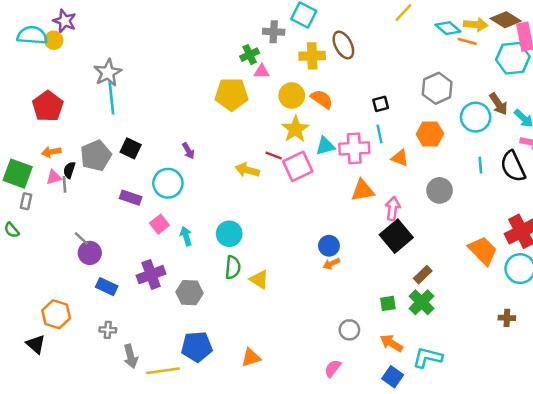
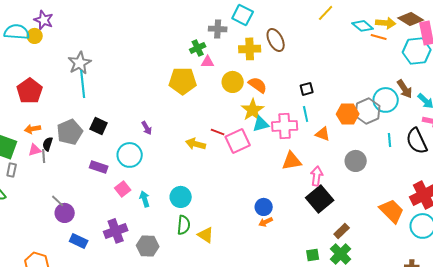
gray hexagon: (437, 88) -> (368, 111), moved
yellow star: (295, 129) -> (253, 110), moved

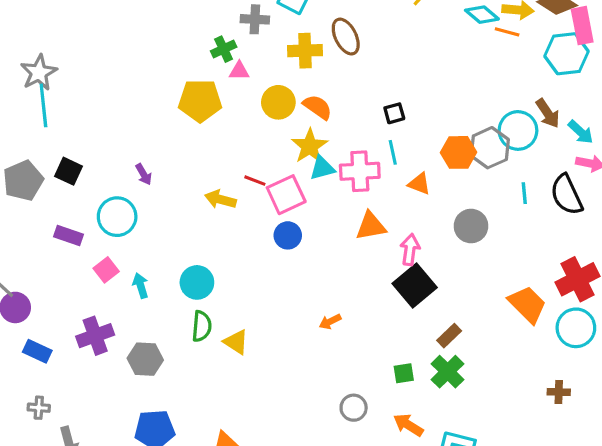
blue circle: (264, 207) -> (288, 235), moved

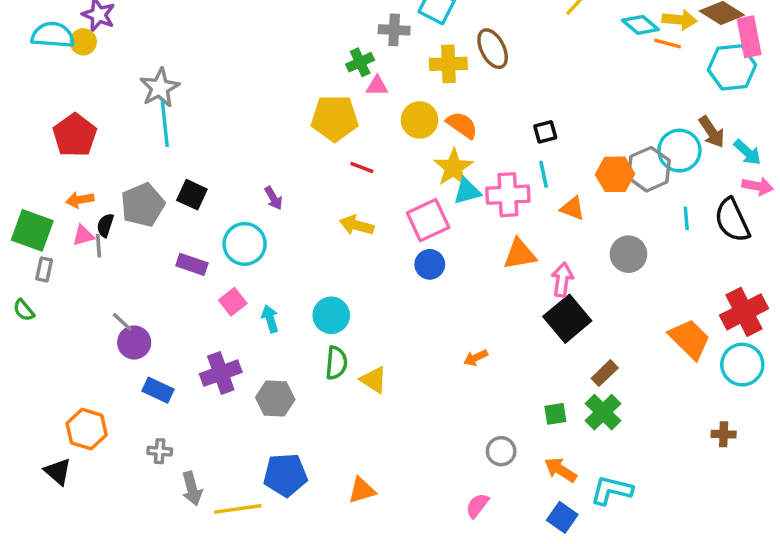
red line: (255, 181) -> (362, 168), moved

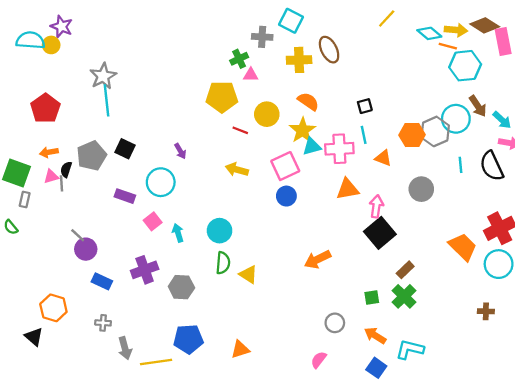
cyan hexagon: (732, 67) -> (465, 66), moved
yellow circle: (420, 120) -> (267, 114), moved
orange arrow: (476, 358) -> (318, 259), size x1.6

